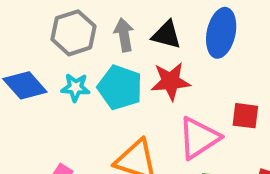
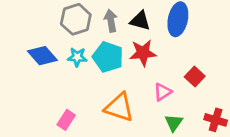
red square: (245, 116) -> (195, 77), turned 36
pink triangle: (199, 138) -> (163, 92), size x0.6

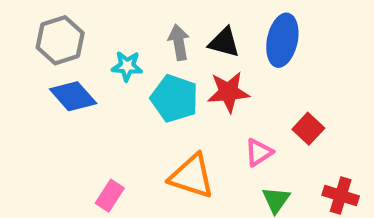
gray hexagon: (76, 19) -> (60, 40), moved
cyan star: (77, 57) -> (127, 66), moved

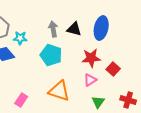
cyan star: (127, 66) -> (20, 38), moved
red star: (228, 92) -> (91, 58), moved

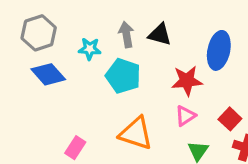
blue ellipse: (101, 28) -> (219, 50), moved
cyan star: (20, 38) -> (90, 49), moved
red square: (113, 69) -> (230, 119), moved

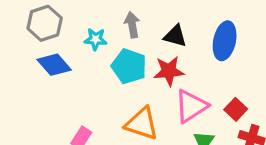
black triangle: (160, 34) -> (175, 36), moved
red star: (187, 81) -> (169, 71), moved
pink triangle: (185, 116) -> (191, 106), size x1.6

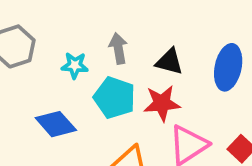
blue diamond: (54, 65) -> (56, 124), moved

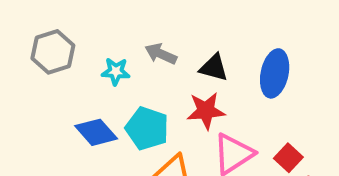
gray arrow: (118, 48) -> (161, 54), turned -56
cyan pentagon: (115, 98) -> (147, 128), moved

